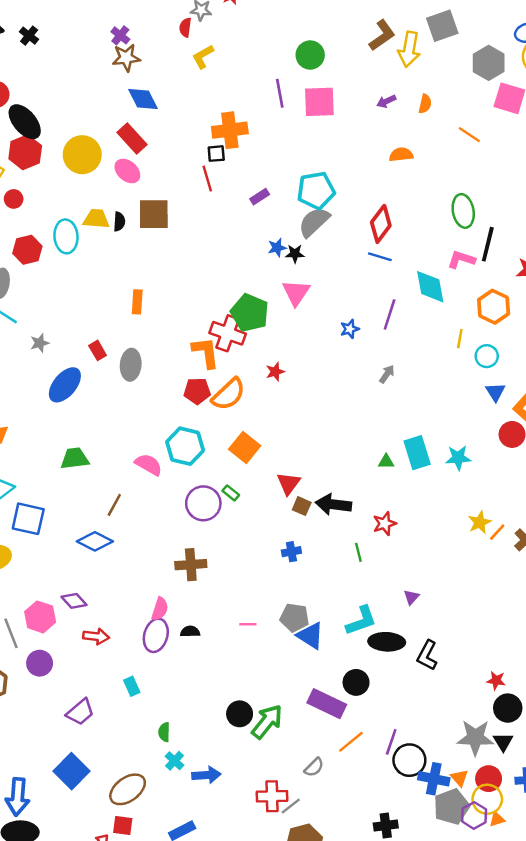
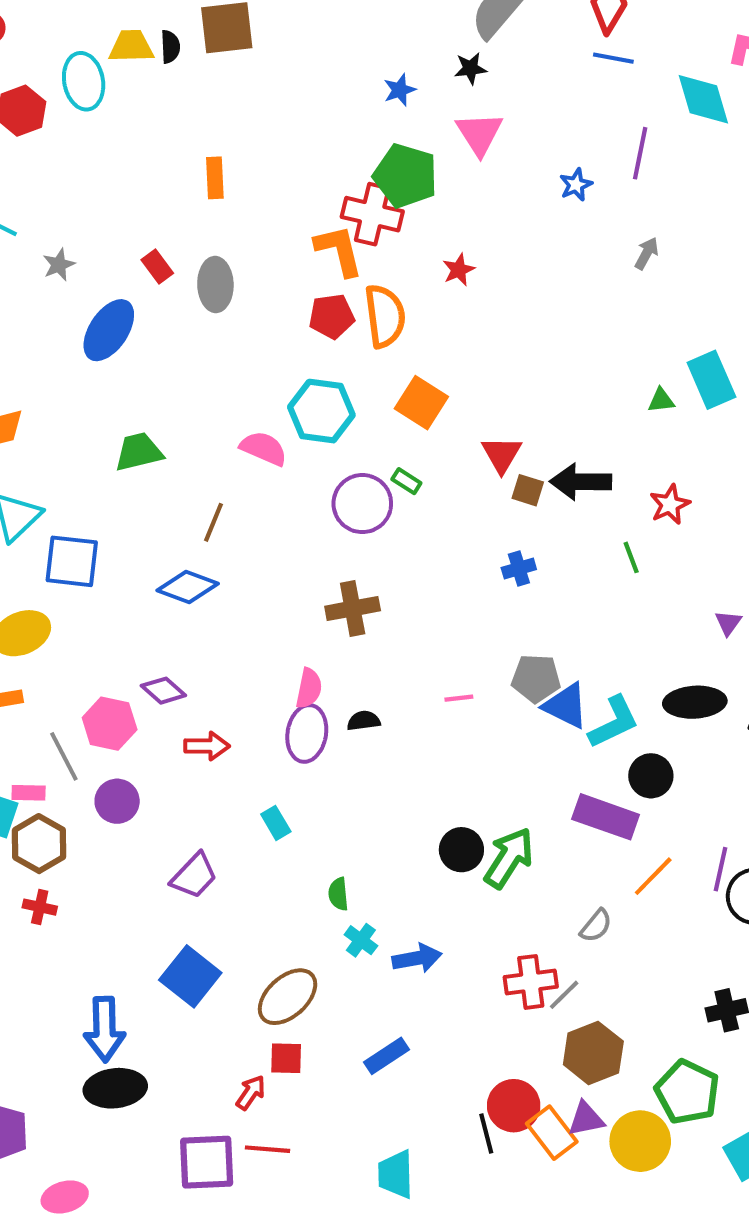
blue star: (277, 248) -> (400, 90), moved
orange semicircle: (229, 394) -> (385, 316), turned -48
cyan L-shape: (361, 621) -> (614, 722), moved

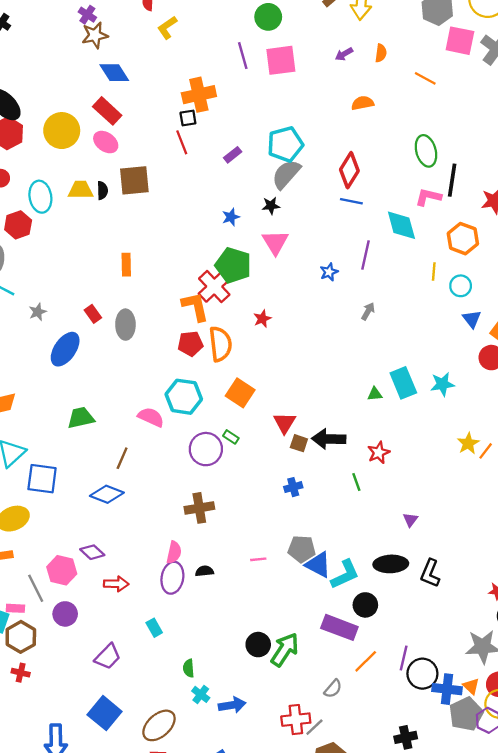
cyan ellipse: (84, 81) -> (40, 197), moved
red cross: (372, 214) -> (214, 287), turned 32

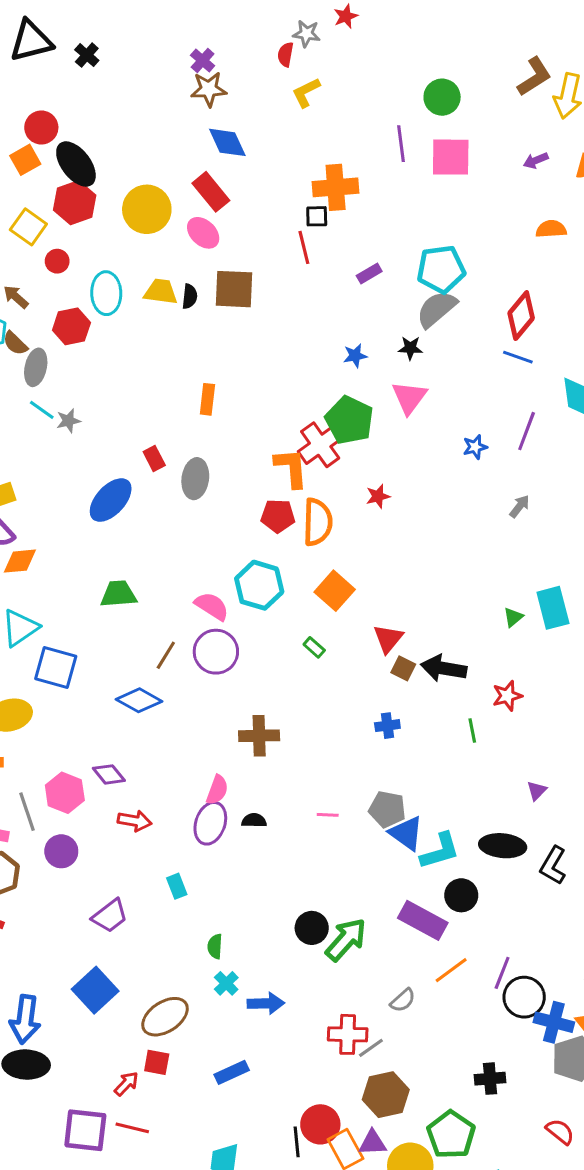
gray star: (38, 312) -> (68, 421), moved
green triangle: (375, 394) -> (513, 617), turned -42
purple circle: (206, 449) -> (216, 652), moved

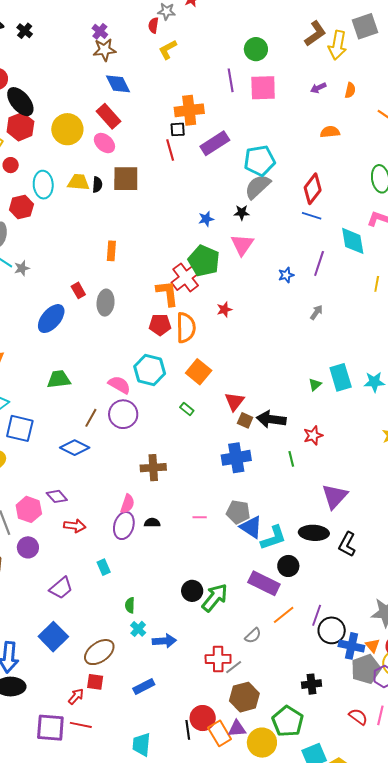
purple rectangle: (369, 273) -> (215, 143), moved, size x1.8
blue cross: (387, 726) -> (236, 458), size x1.8
purple triangle: (537, 791) -> (335, 496), size x2.0

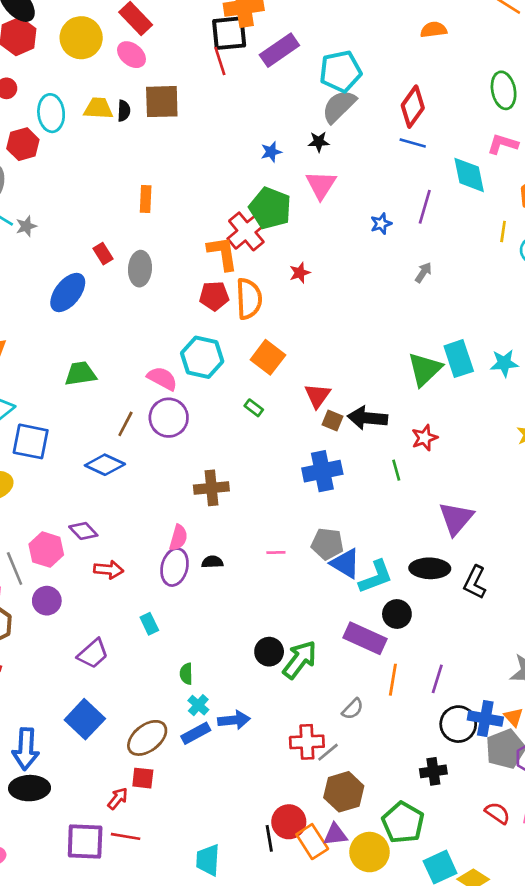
black square: (178, 129) -> (229, 33), size x1.8
green triangle: (315, 384) -> (425, 369), size x2.0
orange line: (284, 615) -> (393, 680), turned -40
black circle: (332, 630) -> (458, 724), moved
blue rectangle: (144, 687) -> (196, 733), moved

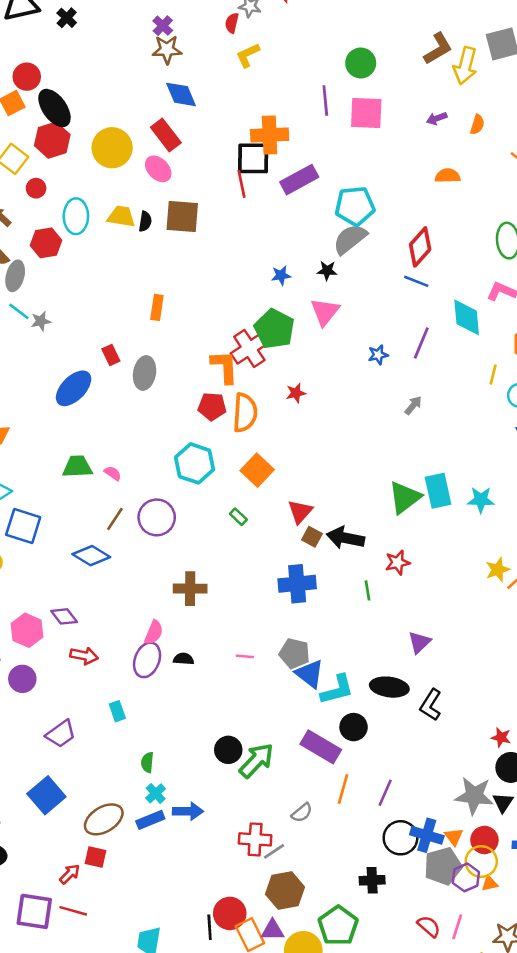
pink semicircle: (162, 378) -> (113, 473), moved, size x0.6
purple triangle: (456, 518) -> (419, 642), size x0.7

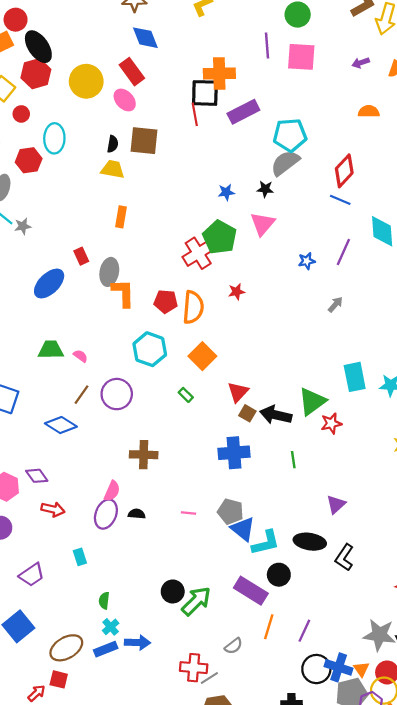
yellow trapezoid: (121, 217) -> (113, 169), moved
orange L-shape: (225, 367) -> (123, 293), moved
green triangle: (405, 497) -> (312, 401), moved
red star: (398, 562) -> (331, 423), moved

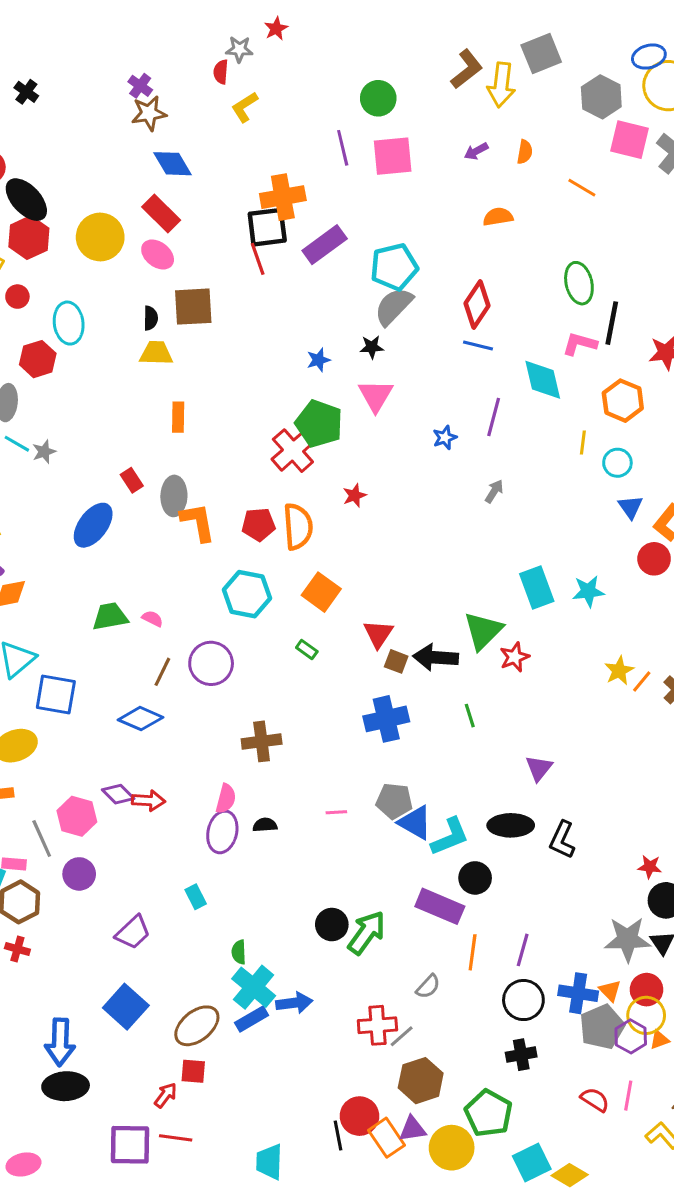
red arrow: (53, 509) -> (148, 801), moved
cyan cross: (111, 627) -> (254, 987), size x1.8
black circle: (316, 669) -> (523, 1000), moved

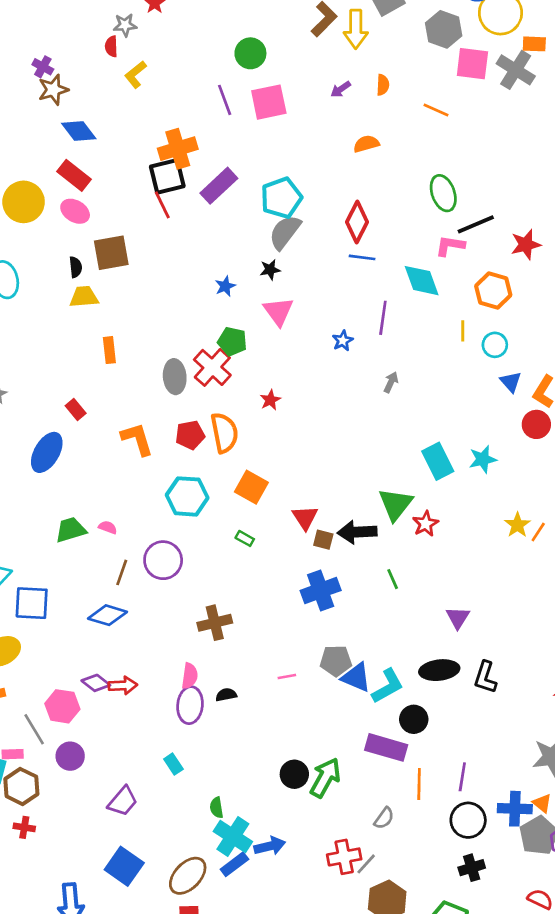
black line: (612, 323) -> (476, 224), turned 63
green pentagon: (319, 424) -> (232, 341), size x0.7
gray ellipse: (174, 496) -> (175, 377), moved

